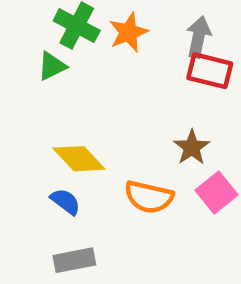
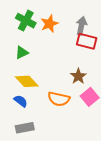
green triangle: (52, 66) -> (22, 53), moved

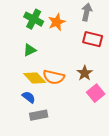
gray arrow: (81, 26) -> (87, 12), moved
orange semicircle: (59, 99) -> (54, 77), moved
gray rectangle: (25, 128) -> (39, 115), moved

